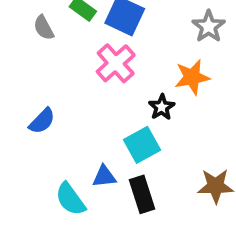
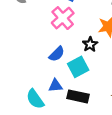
blue semicircle: (42, 121) -> (57, 54), moved
black rectangle: (142, 194) -> (78, 96), turned -60

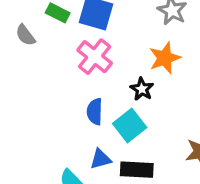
blue semicircle: (57, 54) -> (95, 112), turned 147

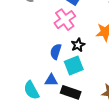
black star: (142, 89) -> (78, 45), moved

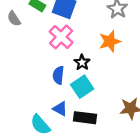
blue triangle: (51, 80) -> (60, 109), turned 40

